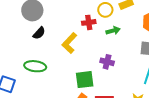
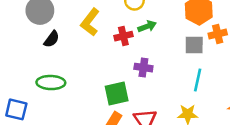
red cross: (89, 22) -> (123, 36), moved
yellow L-shape: (69, 43) -> (90, 22), moved

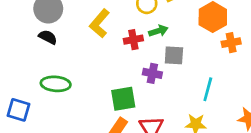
black semicircle: (52, 39) -> (48, 37), moved, turned -102
gray square: (194, 45) -> (174, 55), moved

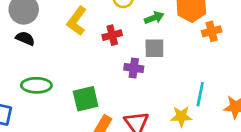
green arrow: (158, 31) -> (154, 18), moved
cyan line: (208, 89) -> (200, 94), moved
green square: (123, 99) -> (86, 99), moved

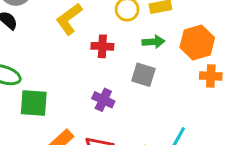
purple cross: (134, 68) -> (103, 100), moved
green square: (86, 99) -> (34, 103), moved

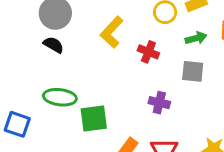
red cross: (102, 46) -> (148, 52), turned 30

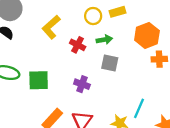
green arrow: (196, 38) -> (104, 40), moved
green square: (94, 119) -> (39, 80), moved

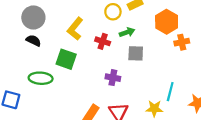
green square: (39, 80) -> (66, 59), moved, turned 30

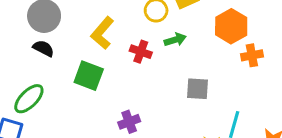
gray square: (136, 53) -> (197, 89), moved
green ellipse: (41, 78) -> (29, 99), moved, turned -50
purple cross: (113, 78) -> (129, 122), moved, turned -32

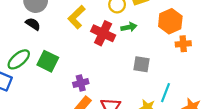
red cross: (141, 52) -> (103, 33), size x1.5
green square: (89, 76) -> (48, 61), moved
purple cross: (129, 122) -> (81, 83), moved

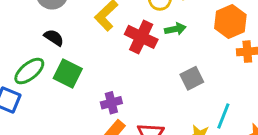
black semicircle: (33, 24) -> (54, 38), moved
gray square: (141, 64) -> (192, 78), turned -36

